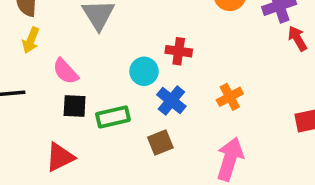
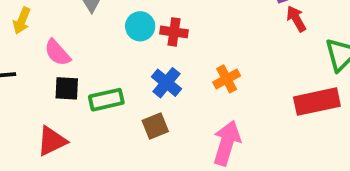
cyan circle: (144, 71) -> (140, 26), moved

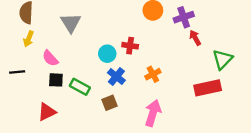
cyan circle: (140, 26) -> (107, 54), moved
red cross: (174, 32) -> (130, 46), moved
green rectangle: (106, 100) -> (80, 87), turned 42

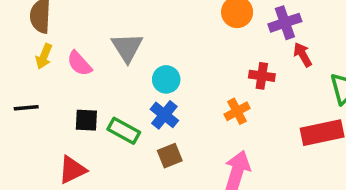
gray triangle: (71, 23) -> (127, 48), moved
red cross: (130, 46) -> (262, 76), moved
pink semicircle: (50, 58) -> (79, 63), moved
blue cross: (116, 77) -> (164, 115), moved

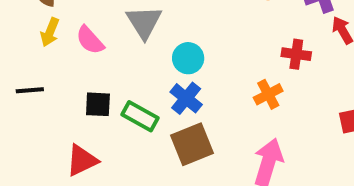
brown square: (170, 156) -> (192, 144), size x1.5

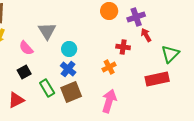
pink semicircle: (90, 40) -> (26, 48), moved
black square: (98, 104) -> (24, 72), turned -32
green rectangle: (140, 116) -> (47, 88), moved, turned 30

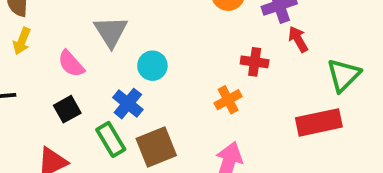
blue cross: (68, 69) -> (128, 104), moved

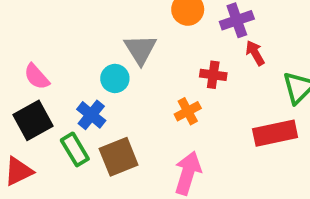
gray triangle: (111, 32) -> (140, 49), moved
black square: (67, 109) -> (33, 120), size x1.5

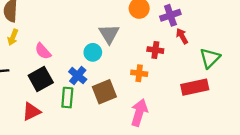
orange cross: (188, 111) -> (139, 73), turned 35
green rectangle: (75, 149) -> (67, 98), turned 36
brown square: (119, 157) -> (104, 92), moved

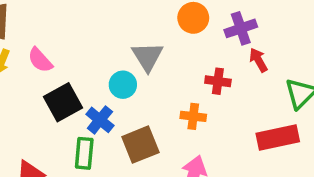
pink semicircle: (43, 51) -> (40, 60), moved
black square: (41, 79) -> (63, 102), moved

